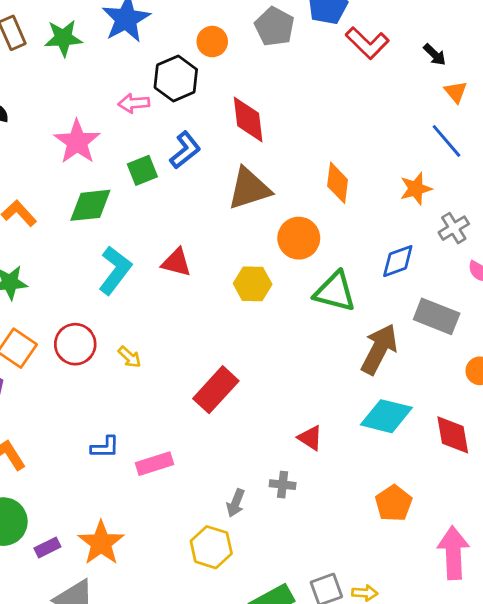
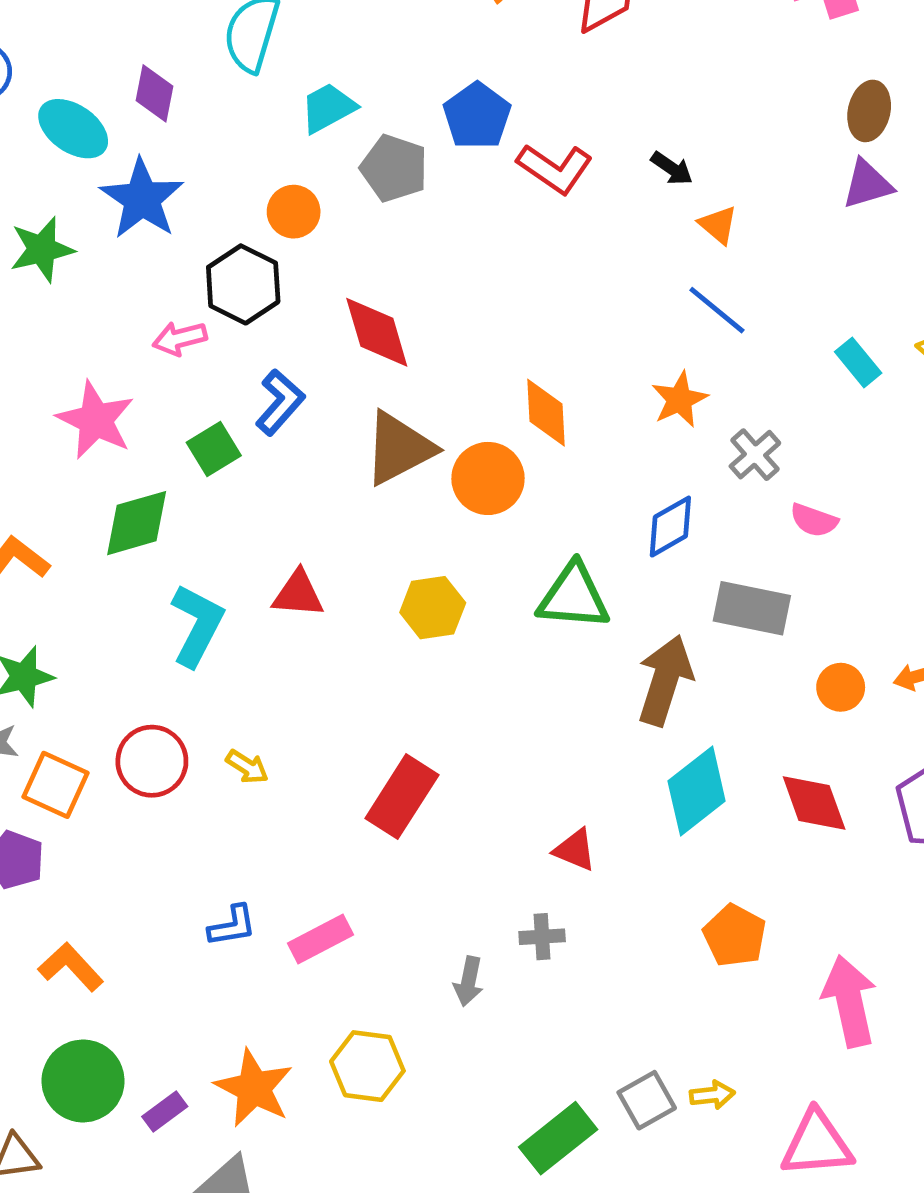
orange circle: (299, 238) -> (488, 478), moved
cyan diamond: (386, 416) -> (697, 791), turned -42
yellow hexagon: (211, 547) -> (367, 1066), moved

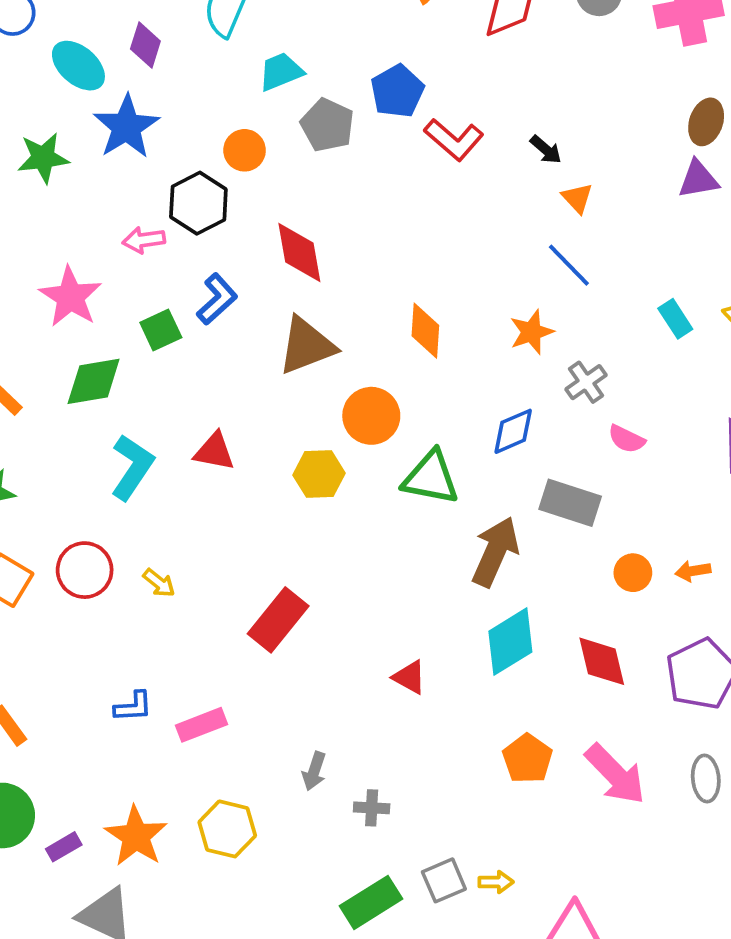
orange circle: (488, 478) -> (371, 416), moved
gray cross: (542, 937) -> (372, 808), moved
pink arrow: (849, 1001) -> (615, 774), moved, turned 142

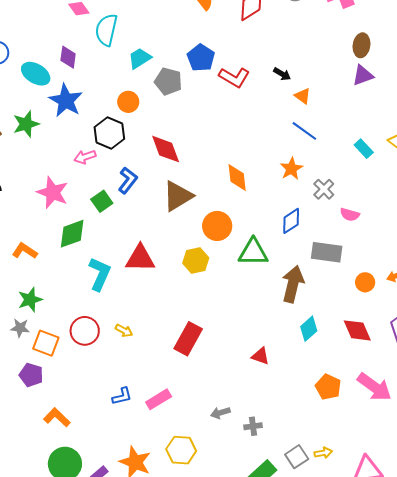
red triangle: (214, 451) -> (140, 258), size x1.4
cyan diamond: (510, 642) -> (309, 329), size x0.7
gray arrow: (314, 771) -> (220, 413), turned 66

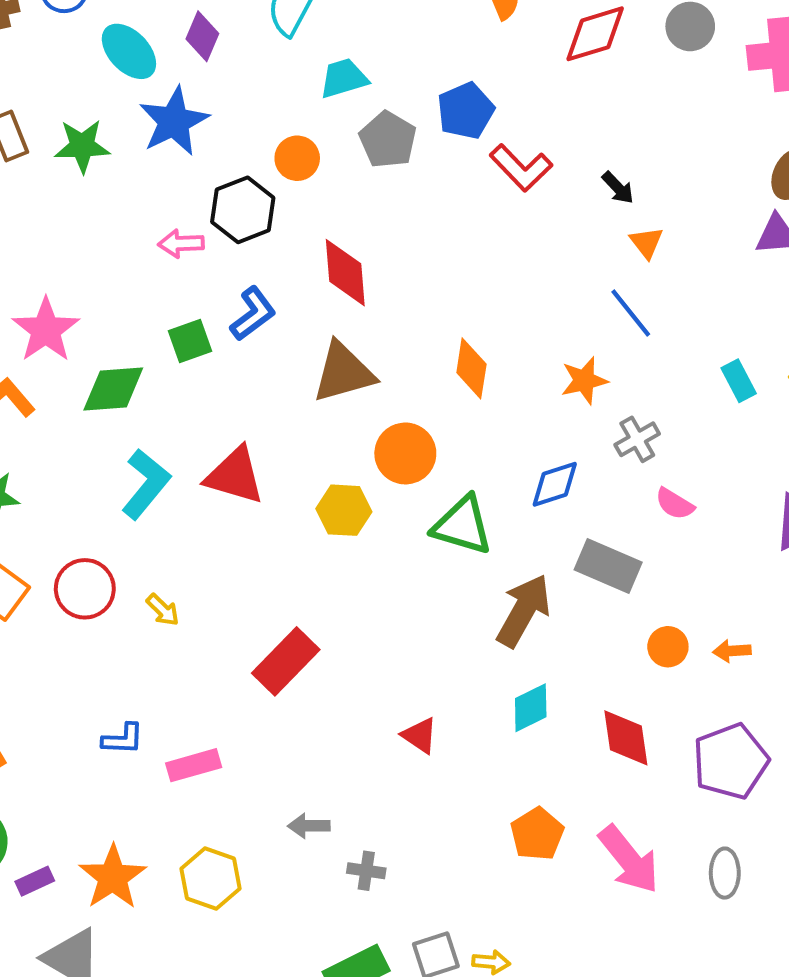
pink star: (53, 193) -> (46, 330), moved

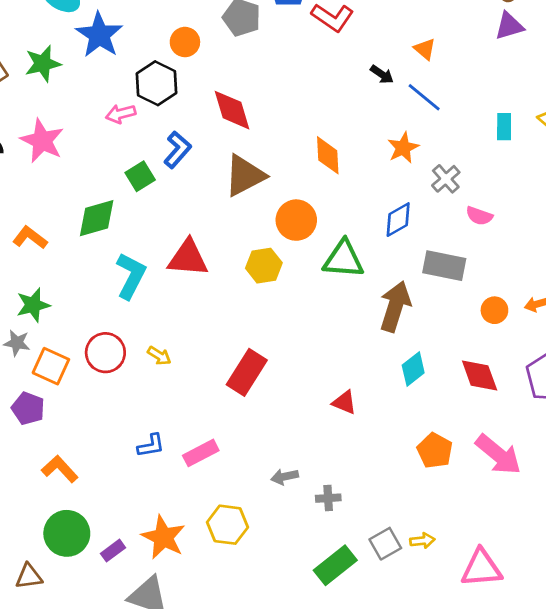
black arrow: (618, 188) -> (382, 74), moved
pink star: (46, 330) -> (42, 141), moved
cyan rectangle: (739, 381) -> (504, 127), turned 40

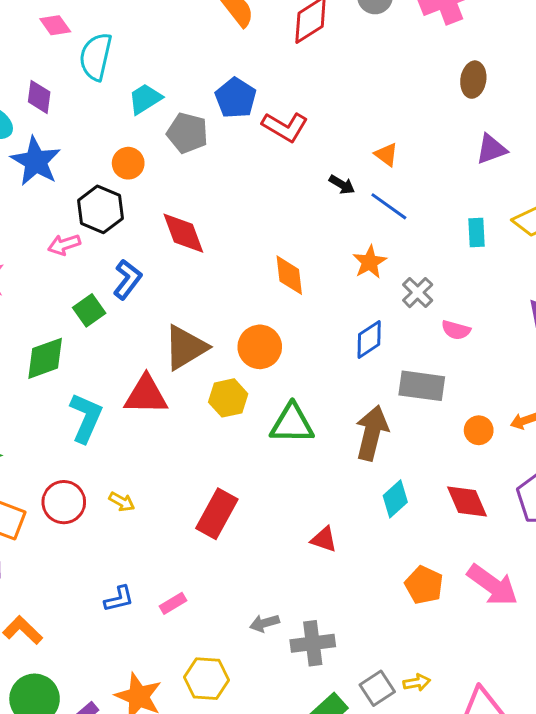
purple triangle: (509, 26) -> (491, 149), moved
brown triangle: (245, 176) -> (185, 348), moved
green triangle: (343, 259) -> (292, 424), moved
pink rectangle: (201, 453) -> (173, 603), size x0.7
gray cross: (328, 498) -> (313, 643), size x1.6

